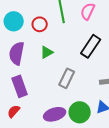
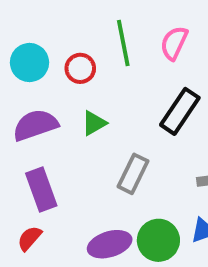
purple semicircle: (17, 53) -> (35, 125), turned 60

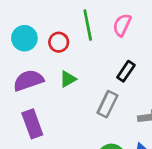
black rectangle: (180, 111) -> (126, 71), size x0.7
gray rectangle: (133, 174) -> (107, 104), moved

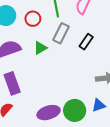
gray rectangle: (107, 104) -> (61, 33), moved

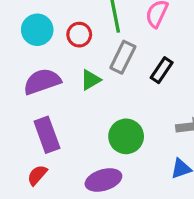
green circle: (75, 110) -> (126, 136), moved

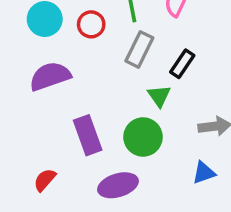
green triangle: (91, 80) -> (159, 96), moved, turned -35
purple rectangle: (47, 135) -> (88, 135), moved

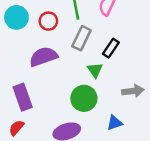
purple semicircle: (50, 76) -> (43, 57), moved
purple rectangle: (88, 135) -> (23, 97), moved
blue triangle: (204, 173) -> (115, 123), moved

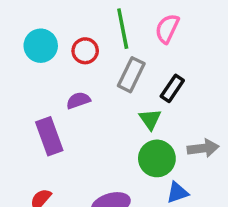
purple semicircle: (43, 57) -> (78, 100), size x0.6
purple rectangle: (23, 97) -> (49, 136), moved
green circle: (84, 98) -> (157, 158), moved

